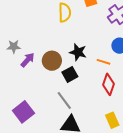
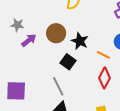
brown circle: (52, 61) -> (56, 33), moved
black square: (70, 74) -> (68, 62), turned -35
purple square: (23, 112) -> (16, 91), turned 30

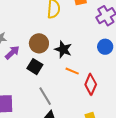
orange line: (103, 55) -> (72, 71), moved
black square: (68, 62) -> (35, 67), moved

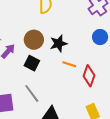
black star: (63, 49) -> (59, 43), turned -30
gray line: (45, 96) -> (32, 93), moved

